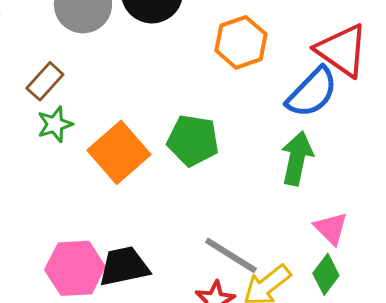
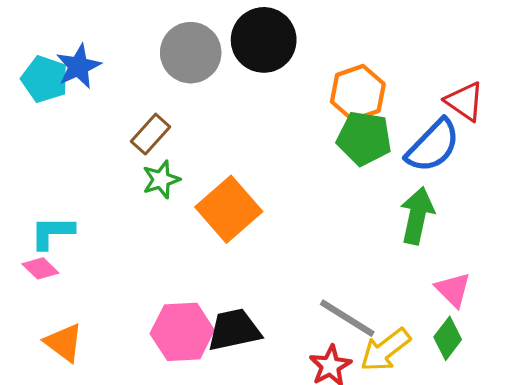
red triangle: (342, 50) -> (465, 101), size x0.7
green pentagon: (193, 140) -> (364, 138), moved

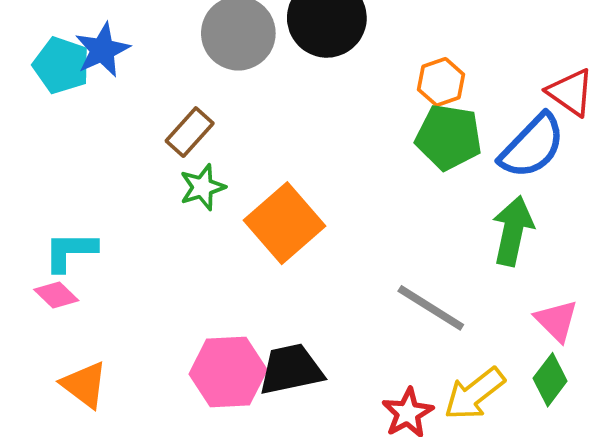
orange hexagon: (358, 93) -> (441, 82), size x0.7
gray line: (347, 318) -> (431, 308), moved

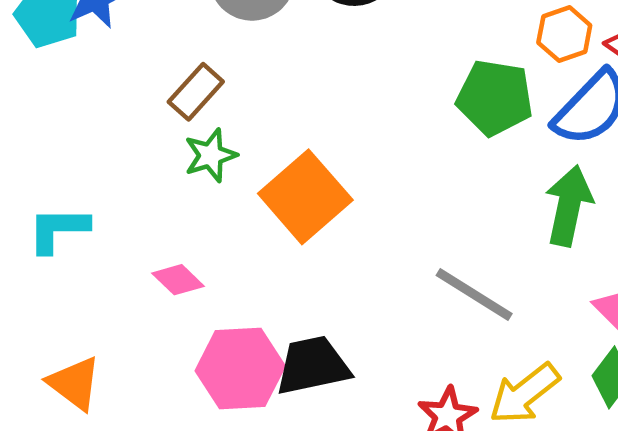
orange hexagon: (441, 82) -> (564, 34), moved
pink diamond: (56, 295) -> (178, 280), moved

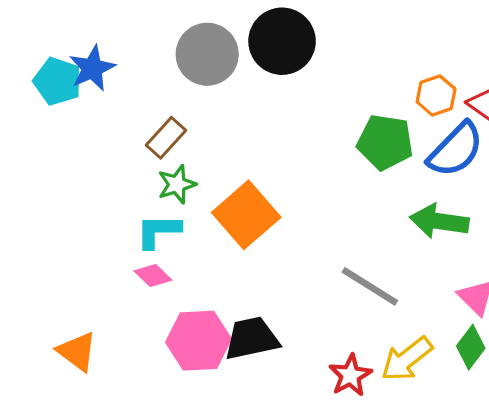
green arrow: (569, 206) -> (439, 221), turned -94
cyan L-shape: (58, 229) -> (158, 231), moved

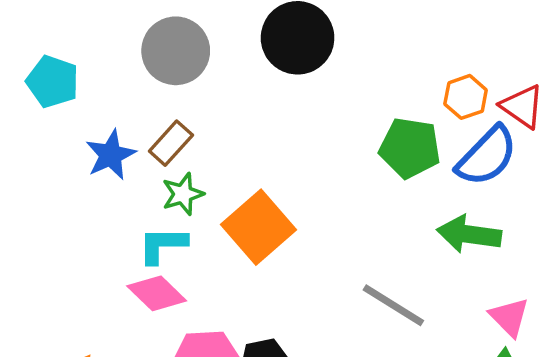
gray circle: (207, 54) -> (176, 51), moved
blue star: (92, 68) -> (111, 155), moved
pink diamond: (153, 276) -> (157, 293), size x1.4

